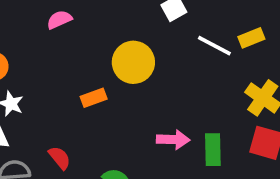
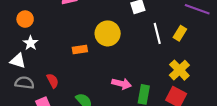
yellow rectangle: (251, 38) -> (180, 33), turned -48
white line: (214, 46) -> (157, 33), turned 36

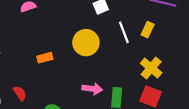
yellow circle: (108, 33) -> (86, 43), moved

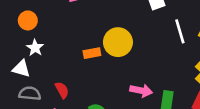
yellow circle: (86, 43) -> (118, 42), moved

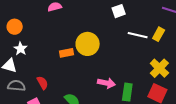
white line: (180, 31) -> (138, 35), turned -60

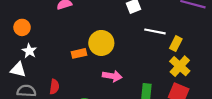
yellow rectangle: (159, 34) -> (176, 44), moved
red semicircle: (42, 83) -> (54, 87), turned 40
pink arrow: (106, 83) -> (112, 76), moved

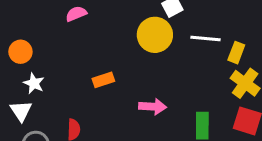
yellow circle: (101, 43) -> (155, 35), moved
white triangle: (18, 70) -> (21, 111), turned 49

